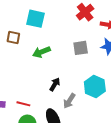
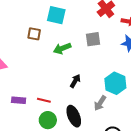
gray square: (81, 48) -> (93, 39), moved
gray arrow: (69, 101) -> (100, 103), moved

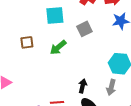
cyan square: (56, 15) -> (55, 16), moved
black arrow: (75, 81) -> (83, 86), moved

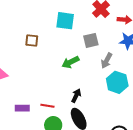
green arrow: (58, 47) -> (70, 62), moved
gray arrow: (111, 87) -> (107, 61), moved

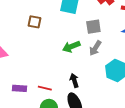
gray arrow: (107, 61) -> (95, 48), moved
black arrow: (76, 96) -> (74, 80), turned -48

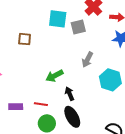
gray square: (93, 27) -> (78, 27), moved
green arrow: (71, 47) -> (55, 76), moved

